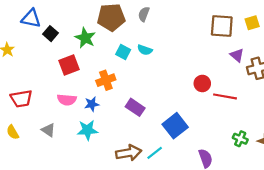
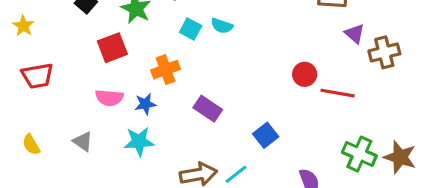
red trapezoid: (21, 99) -> (37, 76), moved
blue square: (175, 126) -> (266, 135), size x0.7
green cross: (240, 139) -> (359, 154), size x1.5

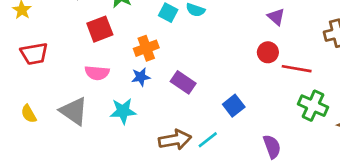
purple triangle: (355, 34) -> (276, 17), moved
blue star: (145, 104) -> (141, 77), moved
gray triangle: (83, 141) -> (74, 111), size x1.6
green cross: (359, 154) -> (313, 106), moved

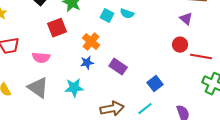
orange cross: (146, 48) -> (91, 42), turned -30
pink semicircle: (97, 73) -> (41, 58), moved
cyan line: (208, 140) -> (145, 109), moved

